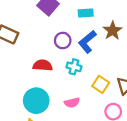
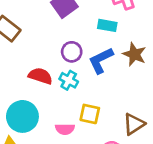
brown star: (112, 31) -> (134, 54), turned -30
cyan cross: (74, 67) -> (69, 80), moved
yellow square: (101, 84) -> (90, 114), moved, turned -35

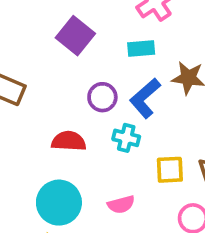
cyan cross: (69, 80) -> (126, 138), moved
yellow square: (90, 114) -> (170, 170), moved

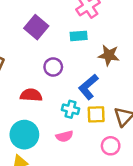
blue L-shape: (145, 98) -> (88, 87), moved
cyan cross: (126, 138) -> (70, 109), moved

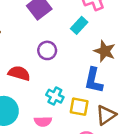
cyan rectangle: (79, 36) -> (79, 25), turned -56
blue L-shape: (88, 87) -> (94, 80), moved, turned -50

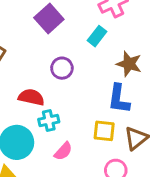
cyan cross: (55, 96) -> (49, 121), moved, turned -35
pink semicircle: (43, 121) -> (63, 151), turned -42

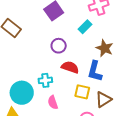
red semicircle: (31, 97) -> (70, 67), moved
pink semicircle: (63, 151) -> (53, 102), turned 112

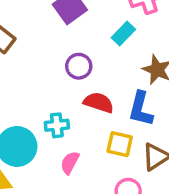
pink semicircle: (53, 102) -> (70, 163), turned 48

